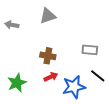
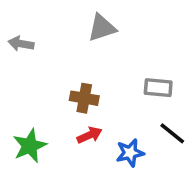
gray triangle: (48, 16) -> (102, 28), moved
blue star: (74, 87) -> (130, 153), size x0.7

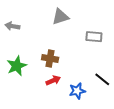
gray rectangle: (158, 88) -> (94, 37), moved
green star: (30, 146) -> (17, 66), moved

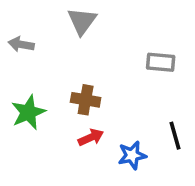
gray triangle: (60, 17) -> (82, 21), moved, turned -36
black line: (102, 79) -> (175, 136), turned 35

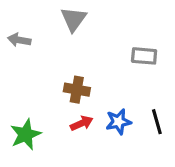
green star: (28, 112) -> (26, 134), moved
blue star: (132, 155) -> (118, 122), moved

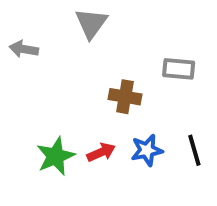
brown cross: (77, 90) -> (125, 97), moved
green star: (26, 134) -> (56, 156), moved

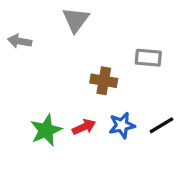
black line: (194, 150) -> (161, 125), turned 75

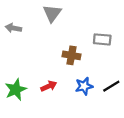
red arrow: (84, 127) -> (49, 86), moved
green star: (46, 130) -> (16, 90), moved

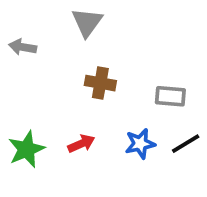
gray rectangle: (102, 39) -> (170, 96), moved
brown cross: (71, 55) -> (100, 83), moved

